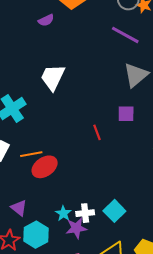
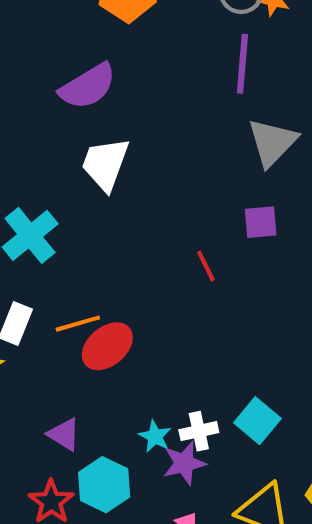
purple semicircle: (46, 20) -> (88, 86), moved, size x1.8
purple line: (125, 35) -> (242, 64), turned 72

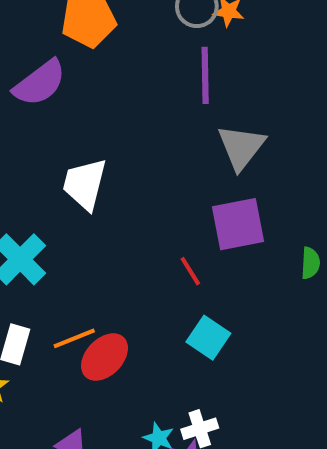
purple semicircle: (88, 86) -> (40, 83), moved
purple square: (261, 222) -> (238, 224), size x1.6
cyan square: (257, 421) -> (208, 338), moved

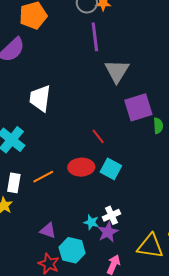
purple square: (238, 224) -> (138, 107), moved
red ellipse: (104, 357) -> (81, 167), moved, turned 50

